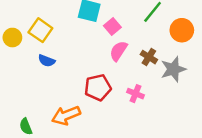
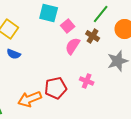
brown cross: (149, 57) -> (93, 36), moved
red pentagon: (98, 87) -> (56, 88), moved

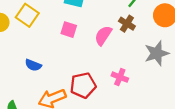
pink square: (68, 26) -> (69, 30), moved, turned -32
blue semicircle: (14, 54) -> (33, 65), moved

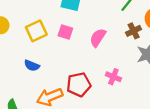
yellow square: (27, 15) -> (36, 31), moved, turned 30
brown cross: (127, 24) -> (134, 31), moved, turned 32

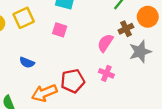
yellow square: (36, 31) -> (24, 18), moved
pink semicircle: (98, 38) -> (105, 43), moved

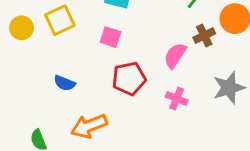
gray star: (140, 52) -> (229, 88), moved
red pentagon: (73, 81) -> (129, 79), moved

